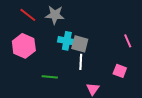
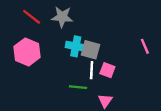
pink square: (120, 71) -> (107, 70), moved
green line: (50, 77) -> (78, 87), moved

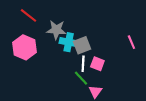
gray star: (62, 17) -> (56, 30), moved
gray square: (90, 50) -> (82, 45), turned -36
green line: (78, 87) -> (81, 78), moved, turned 42

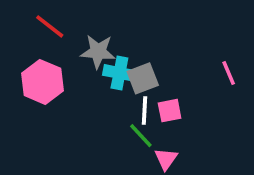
pink square: (97, 64) -> (170, 111), turned -32

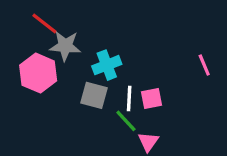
gray star: (98, 52) -> (65, 46), moved
cyan cross: (119, 73) -> (107, 65), turned -32
gray square: (143, 78) -> (94, 95), moved, turned 36

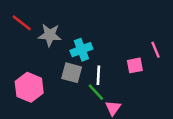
red line: (45, 24) -> (22, 23), moved
pink hexagon: (38, 73) -> (29, 87), moved
pink square: (151, 99) -> (135, 65), moved

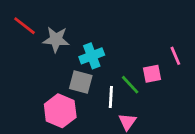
white line: (98, 75) -> (111, 97), moved
pink hexagon: (29, 87) -> (60, 111), moved
green line: (96, 92) -> (130, 85), moved

